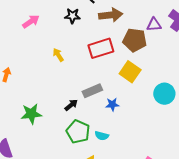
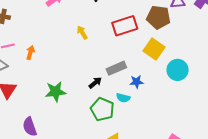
cyan circle: (164, 94) -> (178, 70), moved
cyan semicircle: (102, 136) -> (123, 98), moved

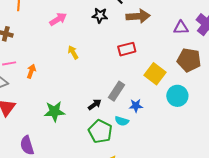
brown pentagon: (158, 17) -> (189, 60), moved
red rectangle: (125, 26) -> (127, 49), size x0.7
yellow arrow: (82, 32) -> (73, 52), moved
gray rectangle: (116, 68) -> (116, 91), turned -36

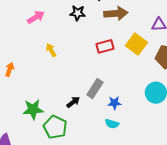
yellow square: (155, 74) -> (136, 44), moved
cyan semicircle: (122, 121) -> (112, 124), moved
green pentagon: (100, 131) -> (55, 127), moved

